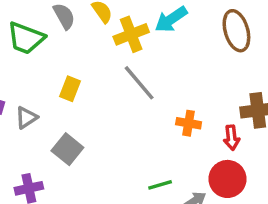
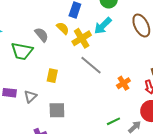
orange cross: (189, 123) -> (123, 83), turned -32
gray square: (67, 149) -> (57, 110), turned -30

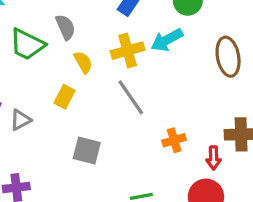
yellow semicircle: (63, 28) -> (83, 62), moved
gray square: (57, 110) -> (87, 150), moved

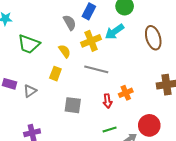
gray semicircle: (66, 27) -> (70, 23), moved
gray line: (131, 97) -> (96, 69), turned -35
red arrow: (214, 158) -> (107, 101), moved

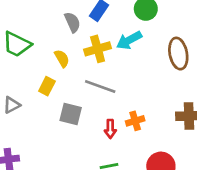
gray square: (73, 105) -> (71, 114), moved

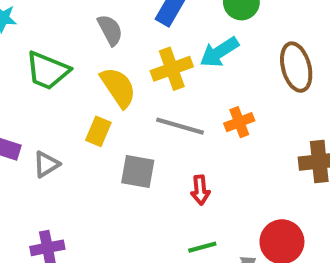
gray semicircle: (72, 22) -> (110, 30), moved
yellow semicircle: (62, 58) -> (118, 87), size x1.5
orange cross: (135, 121) -> (239, 122), moved

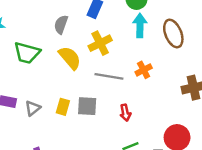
gray semicircle: (110, 30) -> (61, 25), turned -126
cyan arrow: (219, 52) -> (140, 25), moved, turned 130
yellow rectangle: (98, 131) -> (63, 107), moved

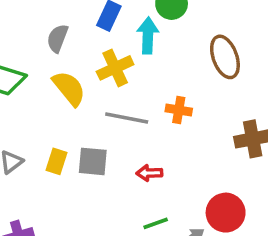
cyan arrow: (140, 25) -> (148, 36), moved
orange cross: (144, 70) -> (179, 110), turned 35
red arrow: (125, 113) -> (149, 173), turned 98

